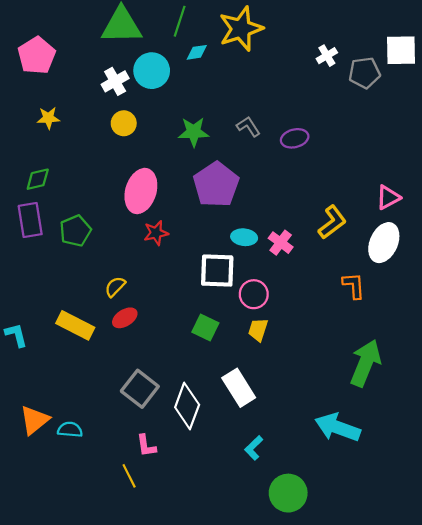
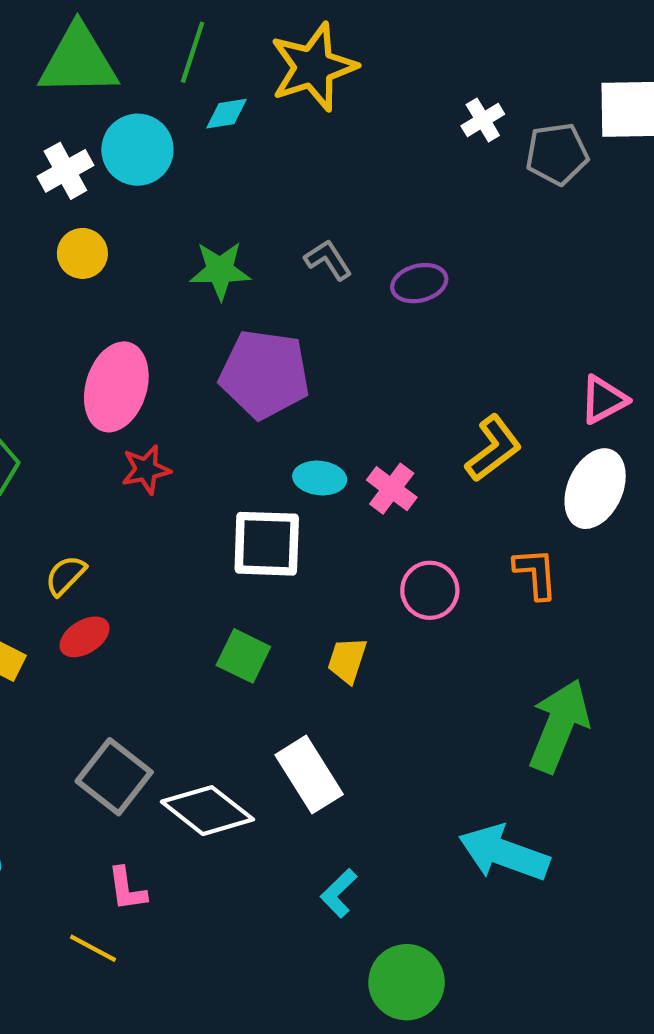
purple pentagon: (216, 185) -> (265, 374), turned -30
pink circle: (254, 294) -> (430, 590), moved
white diamond: (187, 406) -> (207, 811), turned -72
yellow line: (129, 476) -> (93, 948), turned -35

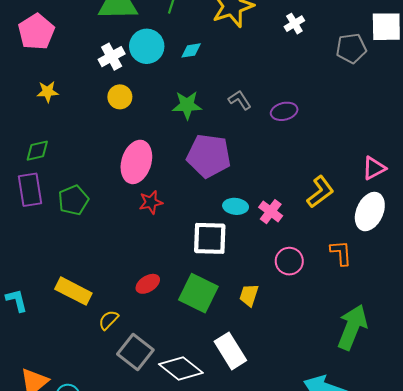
cyan diamond: (226, 114) -> (191, 50), moved
white cross: (483, 120) -> (294, 24), moved
yellow semicircle: (65, 575) -> (109, 320), moved
red ellipse: (85, 637) -> (148, 284), moved
green square: (243, 656) -> (198, 293), size x1.5

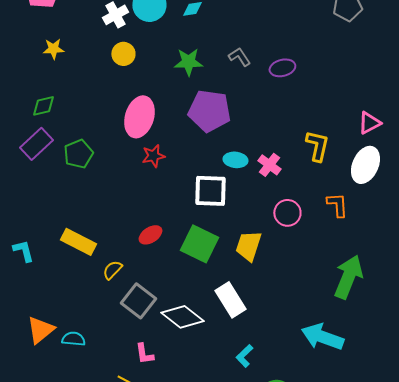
purple rectangle: (30, 190) -> (36, 144), turned 56
yellow L-shape: (320, 192) -> (317, 146), turned -40
yellow trapezoid: (249, 295) -> (248, 246), size x1.4

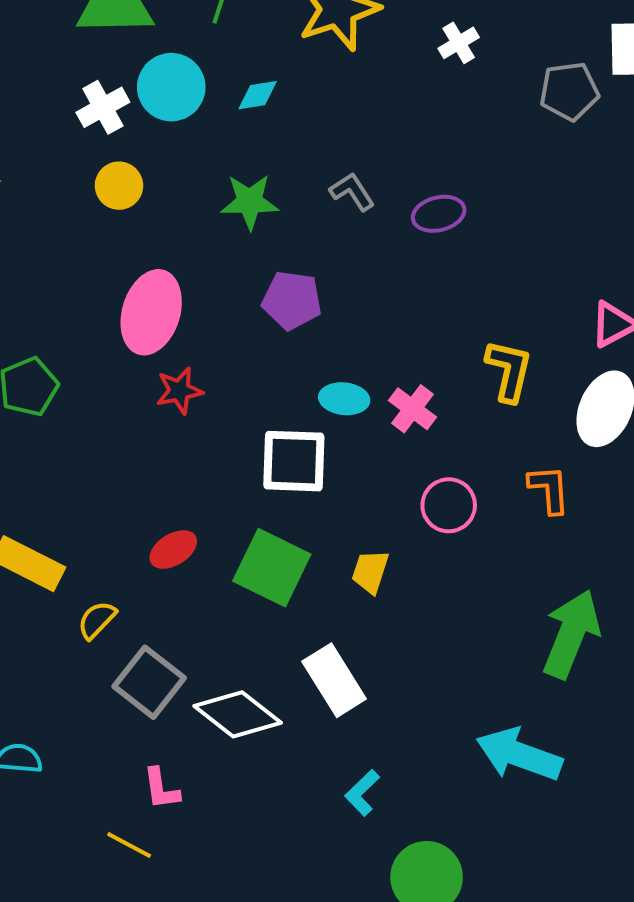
purple pentagon: (209, 111) -> (292, 300), size x0.7
yellow trapezoid: (248, 246) -> (370, 572), size x0.7

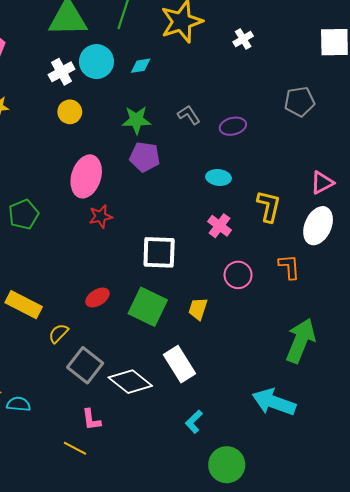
gray pentagon: (569, 91) -> (300, 102), moved
purple pentagon: (292, 300) -> (145, 157), moved
cyan ellipse: (344, 399) -> (219, 177), moved

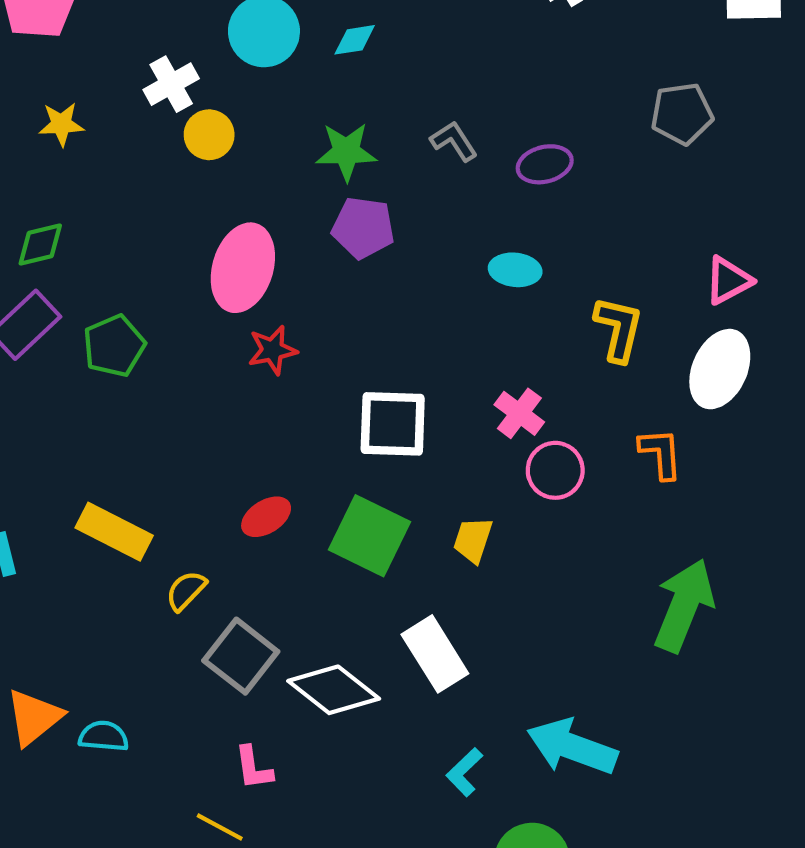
white cross: (62, 72) -> (171, 84), moved
pink cross: (220, 226) -> (519, 413), moved
cyan arrow: (274, 402) -> (572, 747), moved

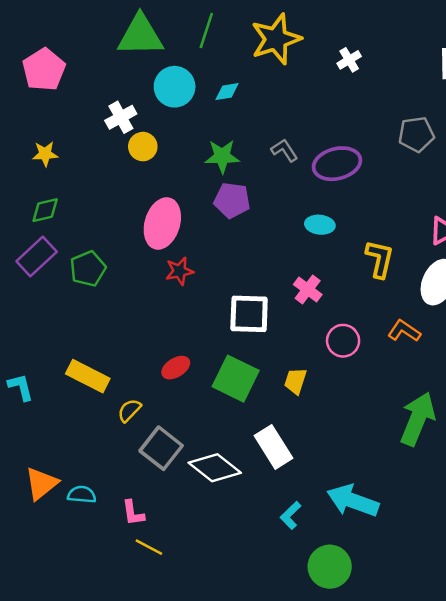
yellow star: (61, 124) -> (45, 154), moved
purple ellipse: (545, 164) -> (337, 164), size x1.5
pink cross: (519, 413) -> (308, 289), moved
orange L-shape: (661, 453) -> (404, 331), turned -52
pink L-shape: (253, 768) -> (133, 513), moved

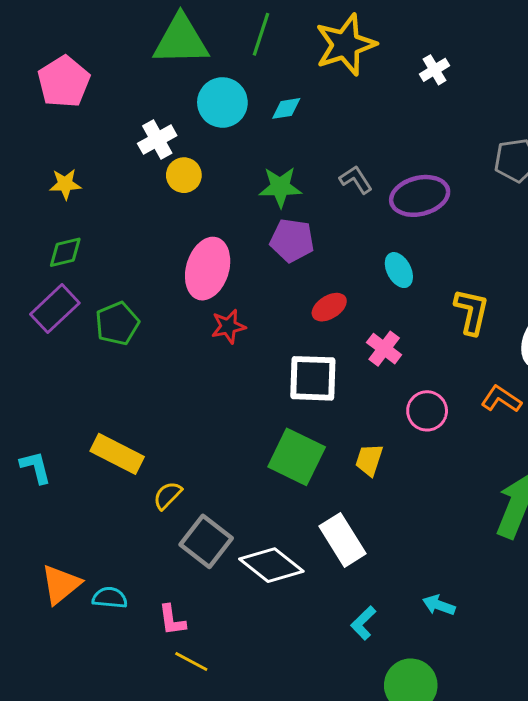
cyan ellipse: (320, 225) -> (399, 270), turned 56
red ellipse: (176, 368) -> (329, 307), moved
cyan arrow: (353, 501) -> (439, 605), size x0.5

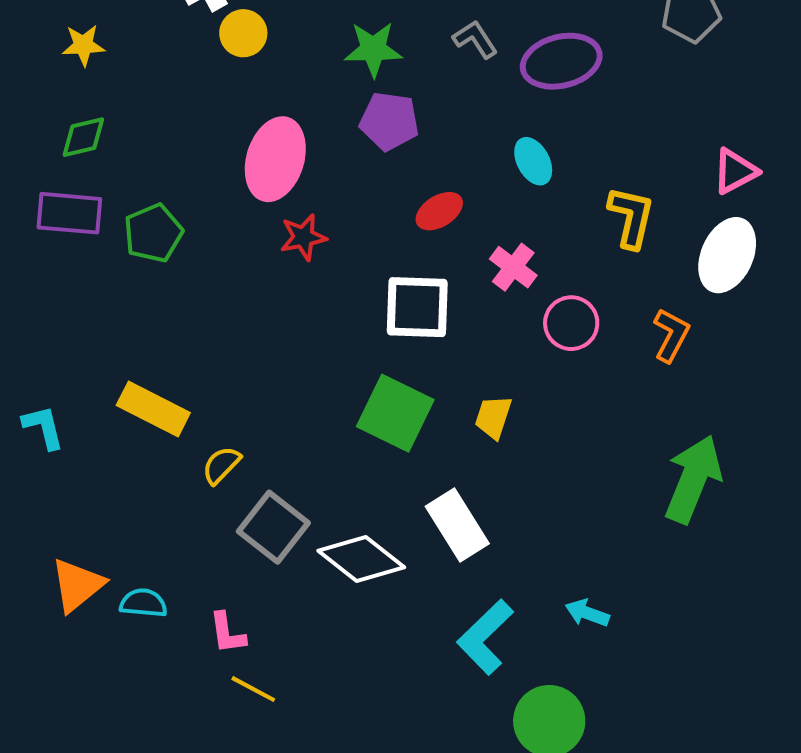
purple rectangle: (55, 309) -> (69, 213), turned 48
orange L-shape: (501, 399) -> (671, 335), turned 84
pink circle: (427, 411) -> (571, 323), moved
cyan L-shape: (363, 623) -> (485, 637), size x1.6

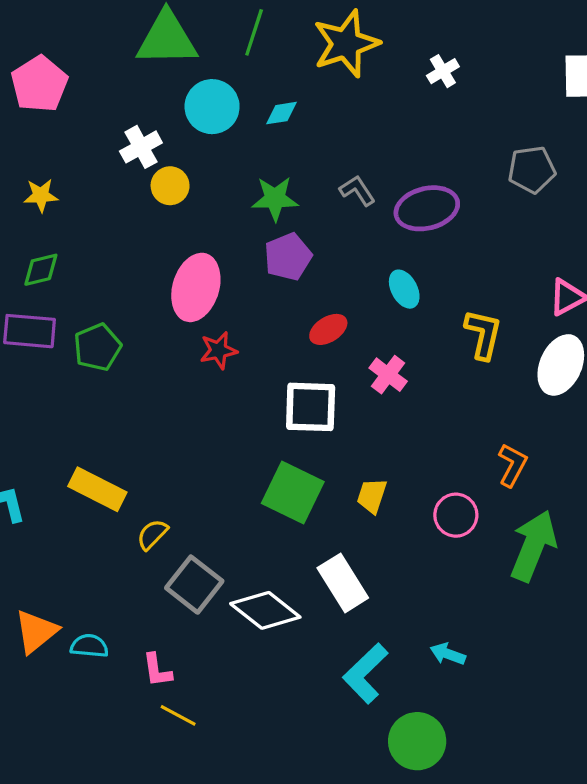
purple pentagon: (389, 121) -> (288, 257), turned -30
pink circle: (571, 323) -> (456, 515), moved
orange L-shape: (671, 335) -> (512, 465), moved

